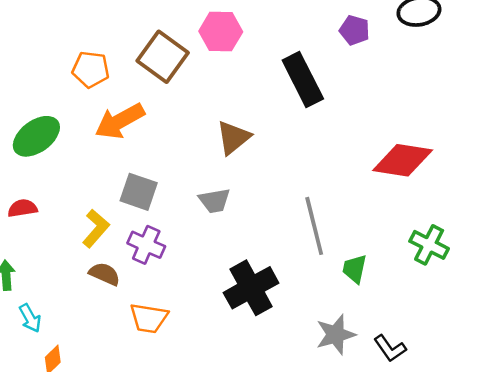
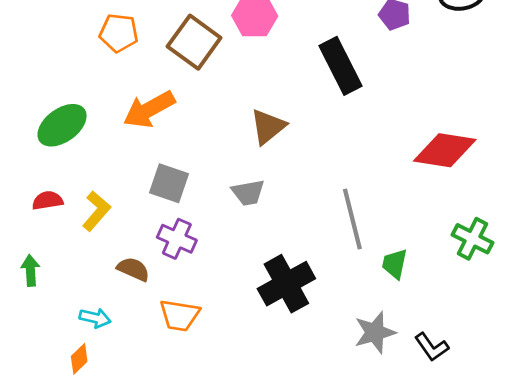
orange pentagon: (91, 69) -> (119, 33), moved
yellow L-shape: (96, 228) -> (96, 211), moved
cyan arrow: (30, 318) -> (95, 318), moved, turned -48

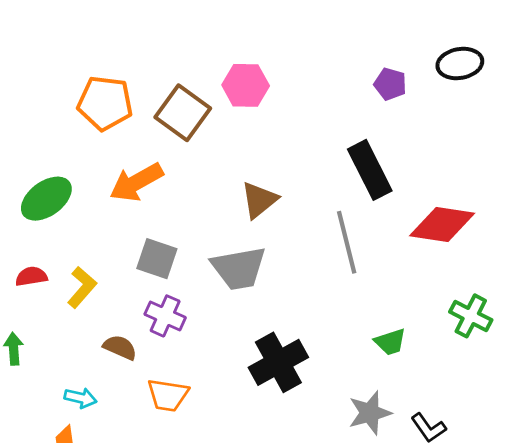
orange pentagon: (119, 33) -> (105, 103), size x1.4
black rectangle: (341, 66) -> (370, 170), moved
gray trapezoid: (248, 193) -> (239, 268), size x1.6
gray line: (352, 219) -> (347, 242), moved
green trapezoid: (395, 264) -> (390, 342), turned -120

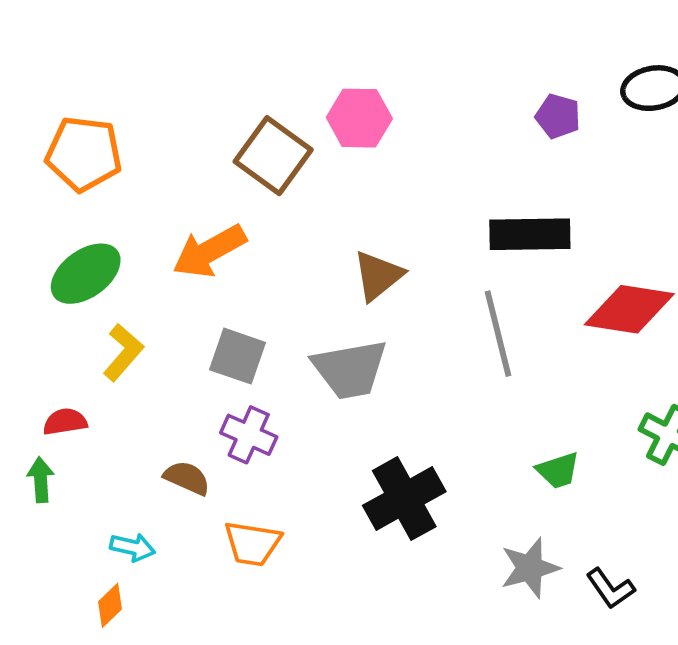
orange pentagon: (105, 103) -> (84, 154), moved
black rectangle: (370, 170) -> (530, 234), turned -64
red semicircle: (31, 276) -> (65, 422), moved
yellow L-shape: (82, 287) -> (123, 352), moved

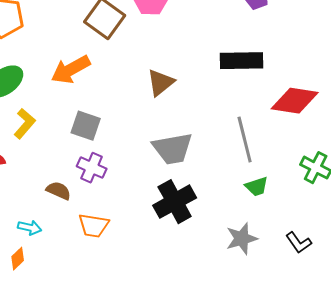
gray line: (498, 334) -> (245, 140), moved
gray trapezoid: (350, 369) -> (173, 149), moved
black L-shape: (610, 589) -> (299, 243), moved

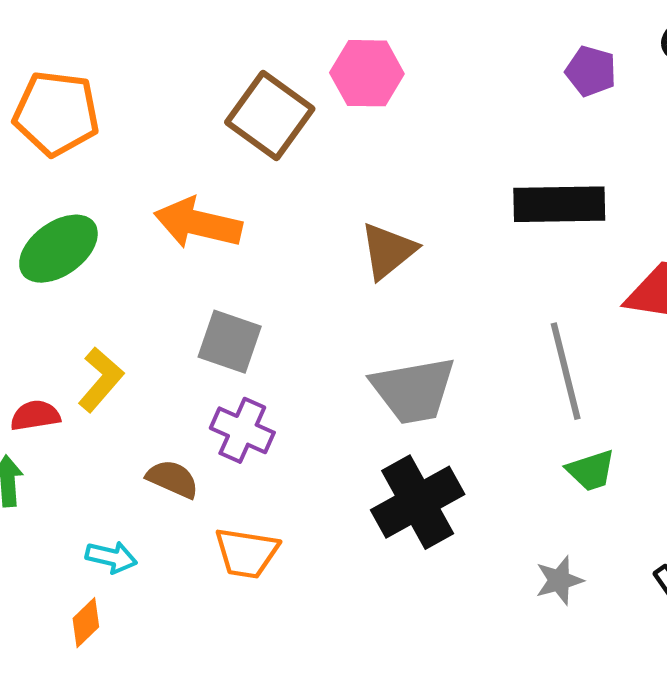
orange arrow: (71, 70) -> (198, 223), turned 42
yellow L-shape: (25, 124) -> (101, 380), moved
gray star: (242, 239) -> (559, 580), size x0.7

